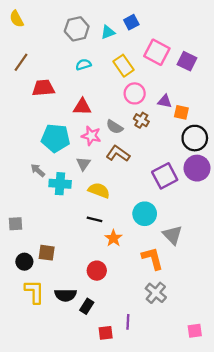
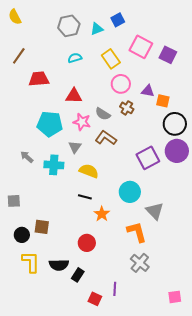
gray arrow: (38, 170) -> (27, 157), moved
red square: (106, 333) -> (95, 299), turned 32

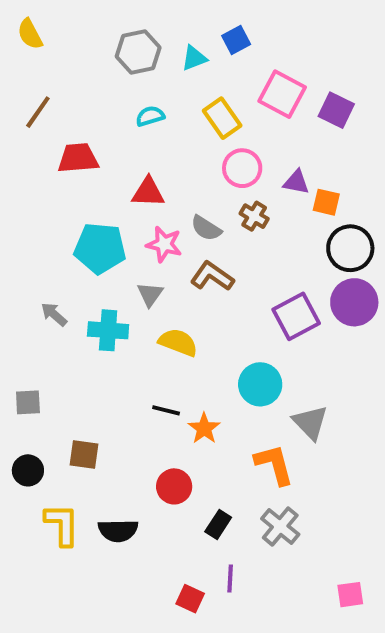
black line: (85, 197) -> (166, 410), moved
black circle: (22, 235) -> (28, 470), moved
black rectangle: (78, 275) -> (218, 524), moved

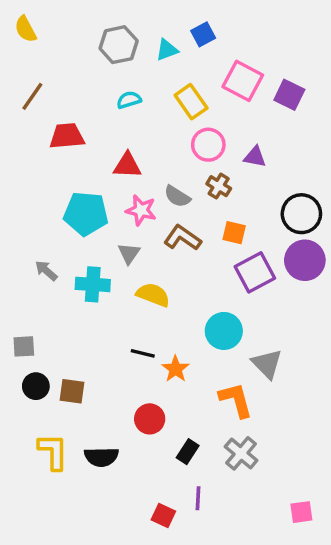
orange square: (326, 202) -> (234, 233), moved
black circle: (28, 470) -> (36, 386), moved

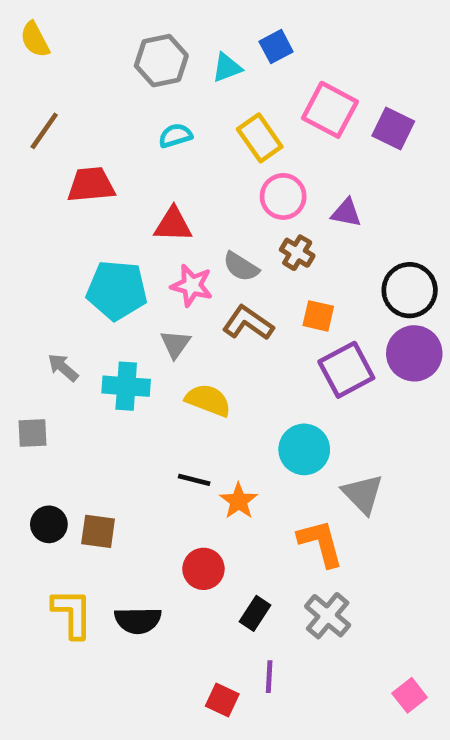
gray square: (24, 346) -> (33, 433), moved
pink square: (301, 512) -> (410, 695), turned -30

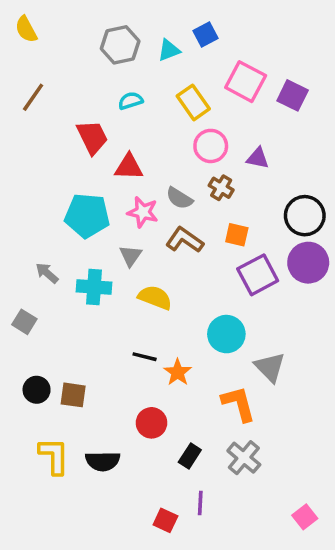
red trapezoid: (91, 185) -> (92, 137), moved, turned 69
gray square: (33, 433) -> (24, 322), turned 35

